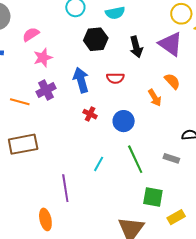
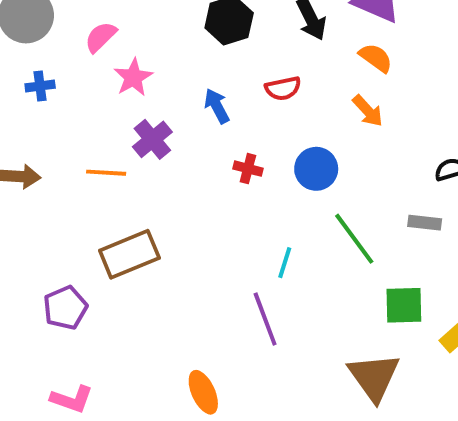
blue arrow: (81, 80) -> (217, 106), size x0.7
orange semicircle: (172, 81) -> (376, 58), moved
purple line: (65, 188) -> (265, 319), moved

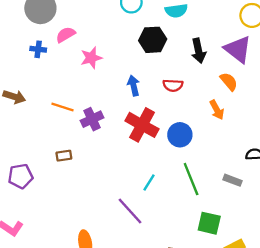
pink semicircle: (101, 37) -> (66, 35), moved
purple cross: (152, 139) -> (92, 119), moved
red cross: (248, 169) -> (142, 125), size x2.0
brown rectangle: (129, 254) -> (64, 156), size x0.5
purple line: (265, 319) -> (130, 211), turned -36

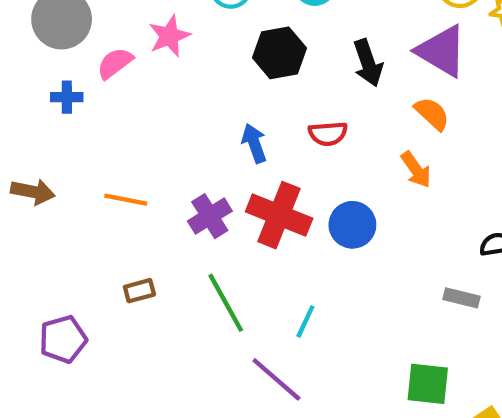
pink star: (91, 58) -> (169, 36), moved
purple cross: (92, 119) -> (210, 216), moved
green line: (191, 179) -> (226, 303), moved

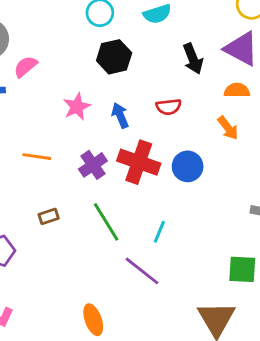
pink star: (169, 36) -> (77, 107), moved
black hexagon: (279, 53) -> (114, 57), moved
orange semicircle: (432, 114) -> (237, 90), turned -40

